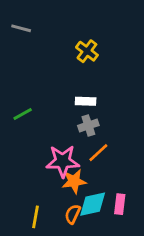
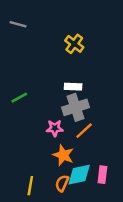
gray cross: (88, 125) -> (75, 107), size x1.5
pink star: (63, 161) -> (55, 128), moved, size x0.6
orange star: (74, 181) -> (63, 155), turned 30

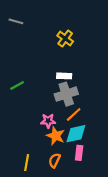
pink star: (55, 128) -> (48, 121), moved
cyan diamond: (79, 175) -> (76, 134), moved
pink rectangle: (102, 175) -> (79, 153), moved

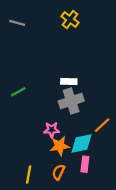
yellow cross: (65, 38) -> (70, 19), moved
orange line: (74, 114) -> (102, 125), moved
orange star: (56, 136) -> (60, 146), turned -30

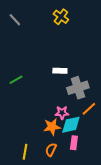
gray line: (17, 23) -> (15, 20), turned 32
gray cross: (71, 101) -> (78, 88), moved
pink star: (52, 130) -> (62, 113), moved

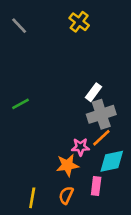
white rectangle: (60, 71) -> (93, 92), moved, turned -56
orange line: (89, 109) -> (101, 138), moved
cyan diamond: (71, 125) -> (112, 161), moved

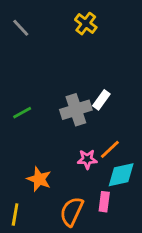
gray cross: (101, 114) -> (76, 110), moved
orange star: (67, 165) -> (39, 179), moved, turned 30
orange semicircle: (66, 195) -> (72, 212), size x1.5
yellow line: (32, 198) -> (15, 214), moved

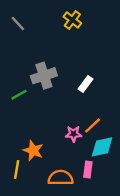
gray cross: (76, 110) -> (44, 76), moved
orange semicircle: (72, 212) -> (61, 178), turned 65
yellow line: (15, 214) -> (17, 170), moved

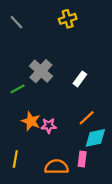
yellow cross: (72, 20) -> (68, 19), turned 36
gray cross: (44, 76) -> (41, 71), turned -30
pink star: (74, 134) -> (49, 126), moved
orange star: (33, 151) -> (31, 121), moved

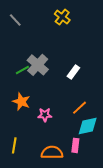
yellow cross: (68, 19) -> (62, 17), turned -35
green line: (18, 89) -> (22, 70), moved
orange star: (31, 121) -> (21, 102), moved

